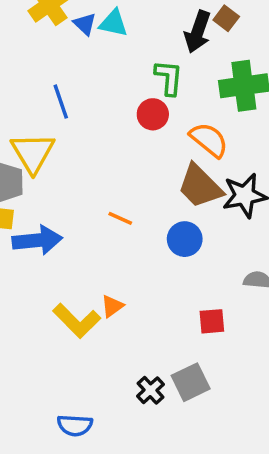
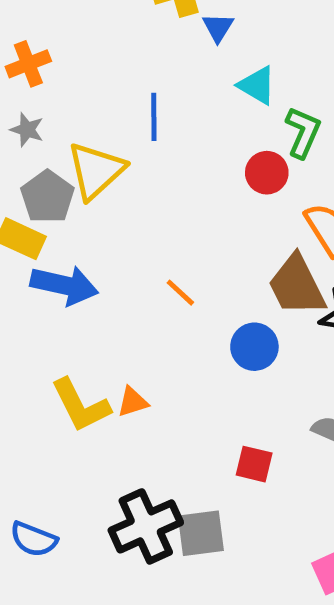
cyan triangle: (113, 23) -> (257, 85), moved
black cross: (150, 390) -> (146, 526), size x1.8

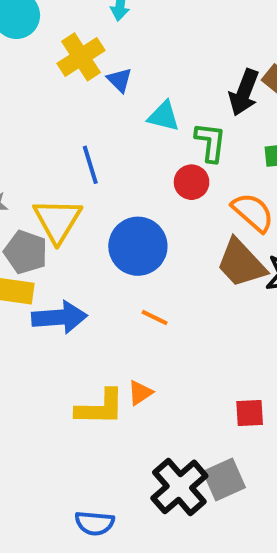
orange line: (180, 293) -> (155, 318), moved
blue circle: (254, 347) -> (138, 246), moved, size x1.5
yellow L-shape: (81, 405) -> (100, 407), turned -46

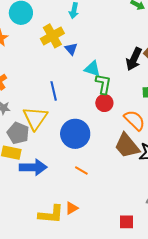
green L-shape: (210, 142) -> (103, 84), moved

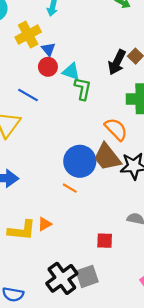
blue line: (54, 91) -> (28, 95), turned -48
red circle: (104, 103) -> (48, 67), moved
blue circle: (75, 134) -> (80, 161), moved
orange line: (81, 170) -> (70, 188), moved

